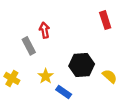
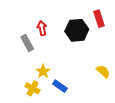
black hexagon: (82, 65) -> (77, 30), moved
yellow cross: (12, 78) -> (33, 88), moved

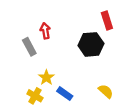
black hexagon: (77, 30) -> (91, 44), moved
yellow semicircle: (103, 71) -> (106, 91), moved

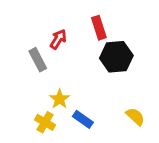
red rectangle: (107, 20) -> (99, 28), moved
red arrow: (45, 31) -> (58, 39), turned 42

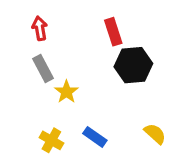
red arrow: (58, 39) -> (40, 28), moved, turned -42
yellow star: (60, 99) -> (66, 92), moved

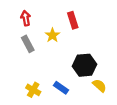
black hexagon: (133, 65) -> (85, 65), moved
yellow star: (66, 92) -> (52, 35), moved

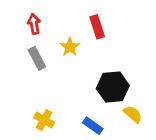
blue rectangle: (61, 88) -> (93, 126), moved

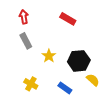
red rectangle: (97, 27) -> (68, 19), turned -42
yellow star: (70, 47) -> (49, 56), moved

